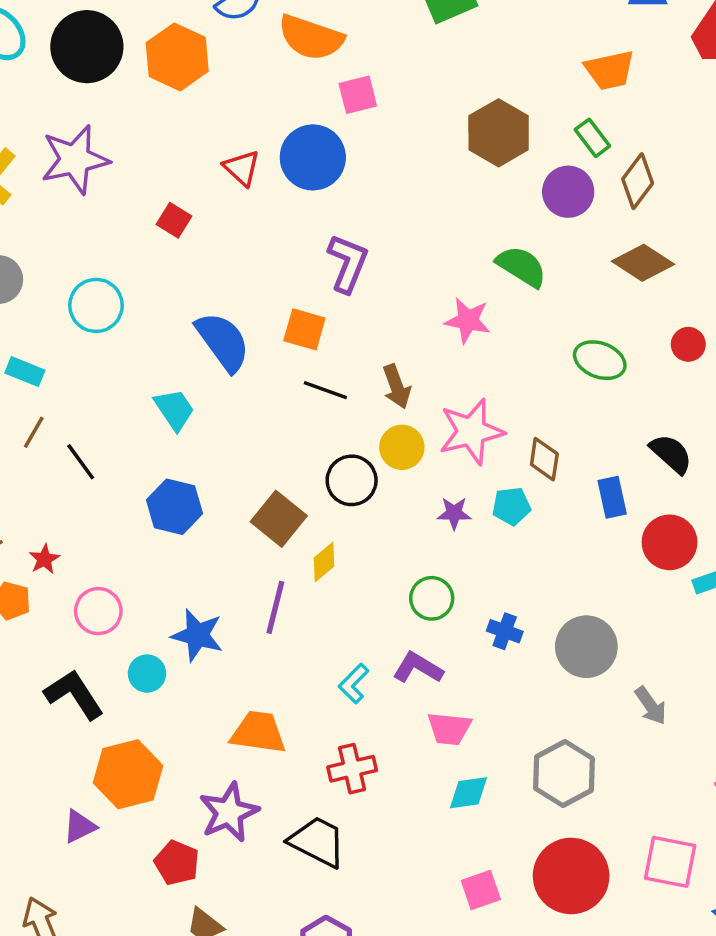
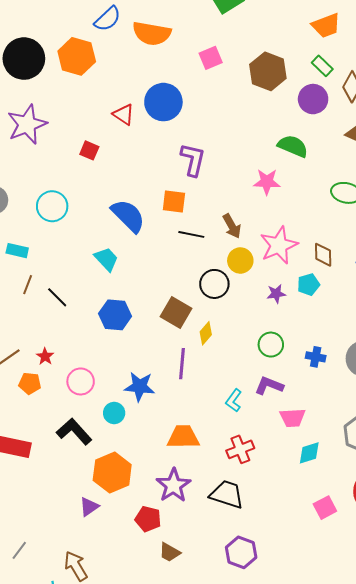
pink square: (358, 95) -> (211, 58), moved

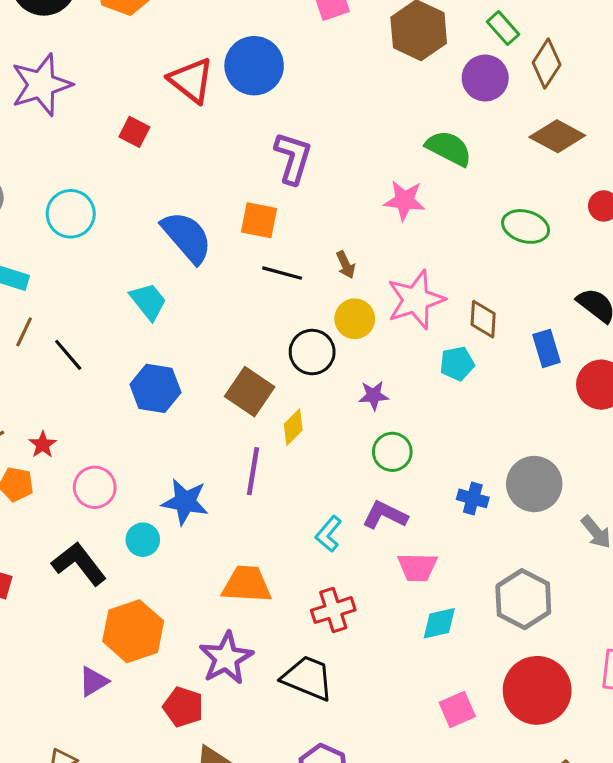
red triangle: (124, 114) -> (191, 80), size x1.4
brown arrow: (232, 226) -> (346, 265), size x0.7
purple star: (276, 294) -> (374, 395), moved
blue cross: (316, 357) -> (473, 498), moved

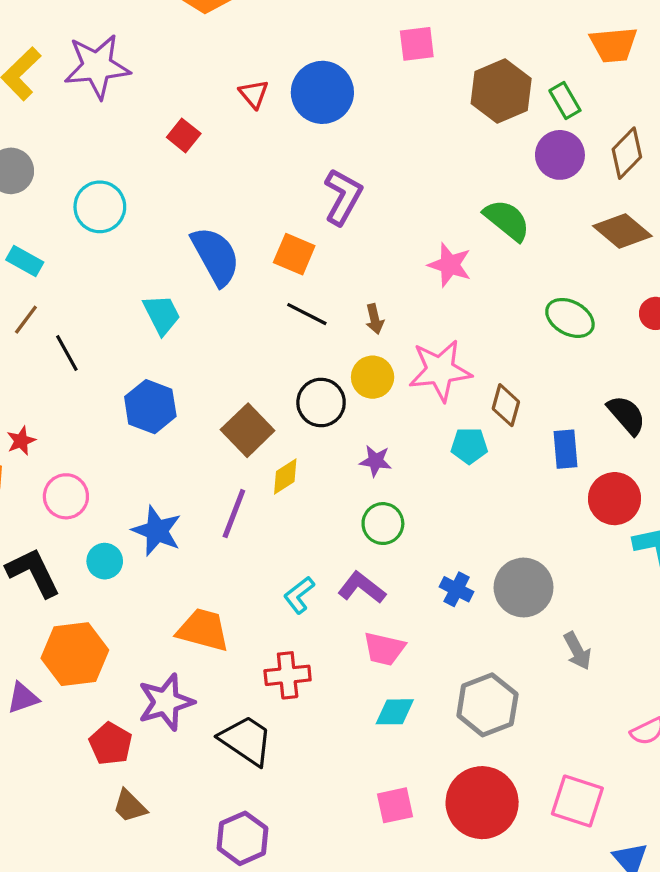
green rectangle: (503, 28) -> (565, 100), moved
red triangle: (191, 80) -> (254, 94), size x0.6

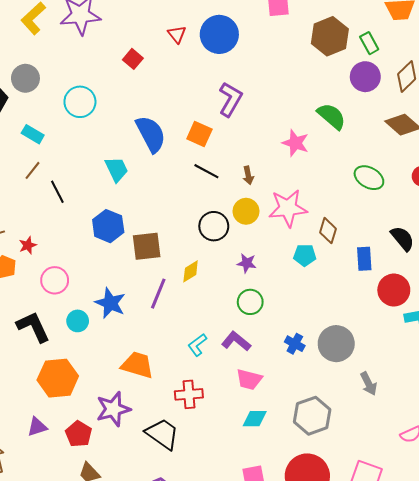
brown square: (248, 430) -> (147, 246), moved, turned 36
purple triangle: (23, 698) -> (37, 427), moved

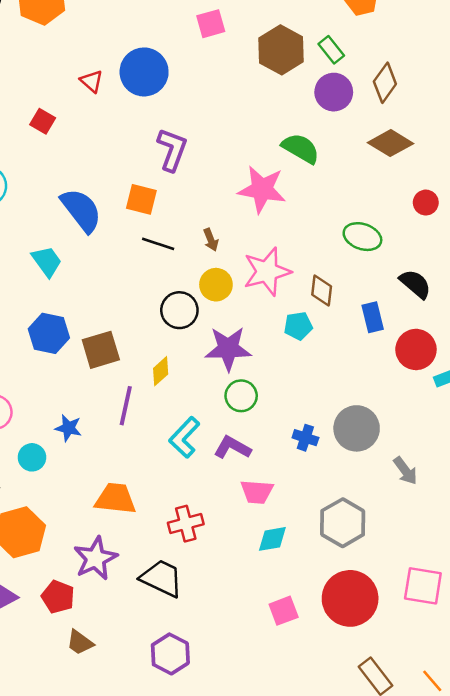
pink star: (295, 143) -> (262, 189), size x1.4
green ellipse: (369, 178) -> (362, 237), moved
purple star: (247, 263) -> (228, 349), size x1.8
blue star: (110, 303) -> (68, 428), size x0.7
cyan L-shape: (197, 345) -> (184, 437), moved, size x1.4

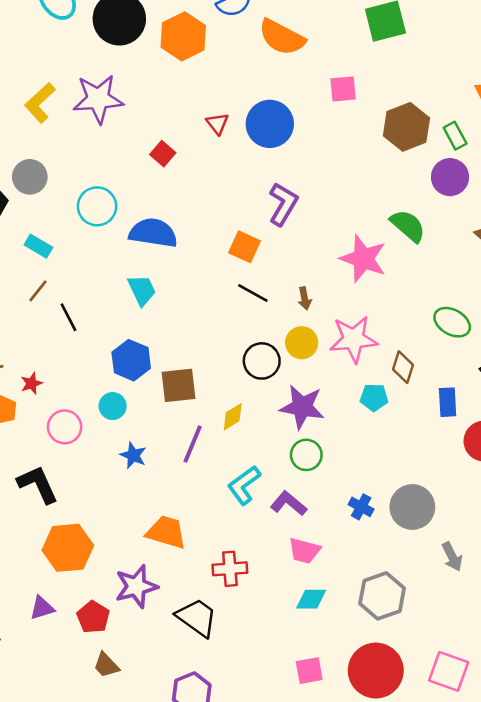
blue semicircle: (81, 210) -> (153, 233), moved, turned -54
cyan circle: (32, 457) -> (113, 406), moved

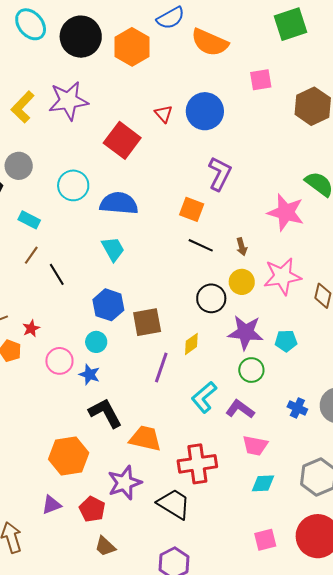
red square: (163, 154) -> (122, 140), size x1.8
cyan pentagon: (374, 397) -> (286, 341), moved
blue star: (133, 455) -> (89, 374), moved
black L-shape: (38, 484) -> (105, 413), moved
red cross: (230, 569) -> (197, 464), size x1.4

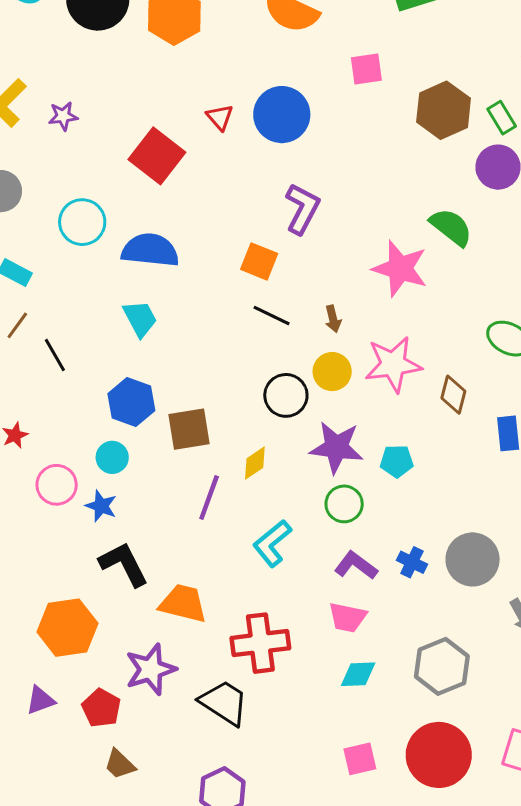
purple star: (68, 101) -> (63, 116), moved, size x0.5
purple L-shape: (240, 409) -> (356, 565), moved

